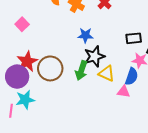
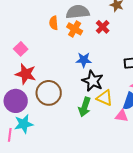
black star: (94, 56) -> (93, 81), turned -30
red star: (27, 61) -> (26, 74), moved, turned -30
green arrow: (81, 70) -> (85, 107), moved

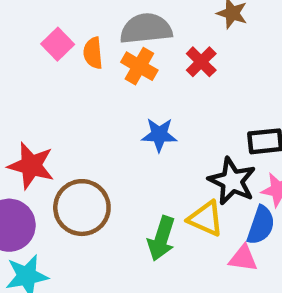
pink square: (21, 49) -> (58, 44), moved
black star: (93, 81) -> (232, 181), moved

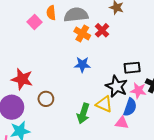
orange semicircle: (93, 53) -> (51, 13), moved
orange cross: (139, 66) -> (82, 33), moved
brown circle: (82, 208) -> (46, 99), size x0.6

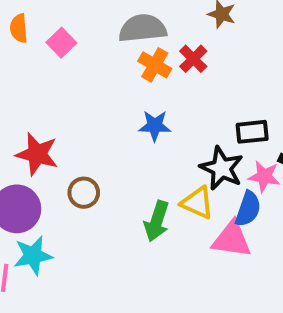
orange semicircle: (51, 13) -> (19, 28), moved
pink triangle: (122, 123) -> (232, 239), size x1.5

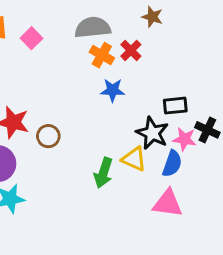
blue star: (155, 126) -> (113, 90), moved
brown circle: (84, 193) -> (48, 136), moved
pink triangle: (232, 239) -> (168, 203), moved

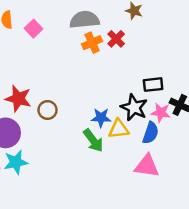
orange cross: (102, 55) -> (92, 43), turned 36
blue star: (113, 90) -> (101, 118), moved
yellow triangle: (134, 159) -> (119, 129), turned -30
green arrow: (103, 173) -> (93, 141), turned -55

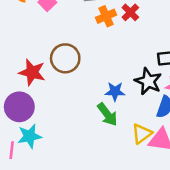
brown circle: (48, 110) -> (65, 58), moved, size x1.5
yellow triangle: (119, 129) -> (142, 134), moved, turned -30

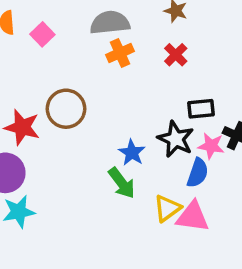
red cross: (130, 12) -> (176, 55), moved
blue star: (115, 91) -> (132, 153), turned 30

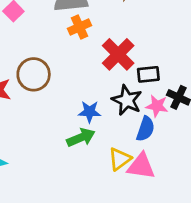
red cross: (176, 55) -> (118, 54), moved, size x1.6
blue star: (132, 153) -> (90, 112), turned -30
green arrow: (122, 183) -> (81, 138), turned -76

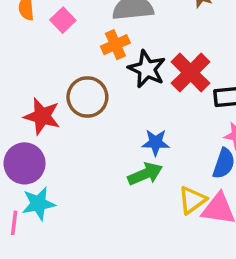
orange cross: (79, 27) -> (115, 45), moved
black star: (127, 100) -> (147, 69), moved

